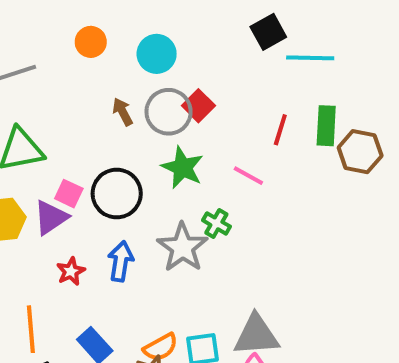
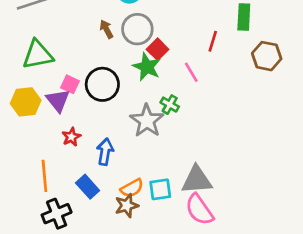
red square: (198, 106) -> (158, 49), moved
green rectangle: (326, 126) -> (244, 17), moved
pink line: (248, 176) -> (191, 72), turned 30
purple triangle: (51, 217) -> (58, 101), turned -35
blue arrow: (121, 261) -> (105, 152), moved

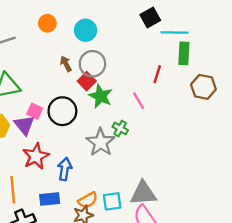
red square: (158, 49) -> (87, 81), moved
red star: (71, 137) -> (36, 156), size x1.6
blue rectangle: (88, 187) -> (50, 199), turned -54

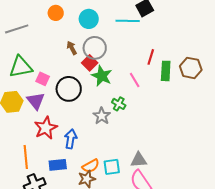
cyan line: (175, 33) -> (128, 21), moved
green rectangle: (184, 53) -> (166, 71), moved
pink square: (35, 111) -> (43, 79), moved
gray star: (101, 142) -> (102, 116), size x0.7
gray triangle: (143, 193) -> (139, 160), size x0.7

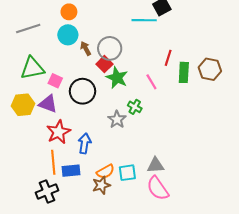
cyan circle: (89, 19) -> (68, 35), moved
purple triangle: (36, 101) -> (48, 104), turned -30
orange line: (26, 157) -> (53, 162), moved

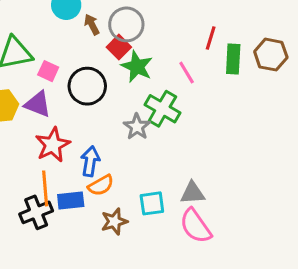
green cross: (135, 107) -> (162, 109), size x1.6
orange semicircle: (105, 172) -> (101, 185), moved
black cross: (47, 191) -> (36, 212), moved

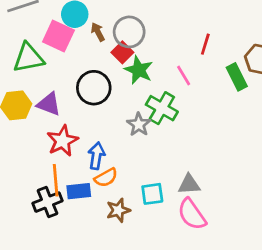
green rectangle: (233, 59) -> (237, 77), moved, turned -30
pink square: (48, 71) -> (58, 36), moved, size x1.6

